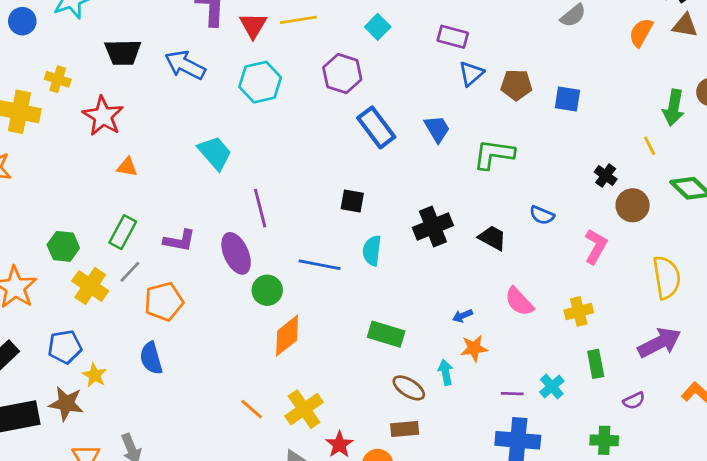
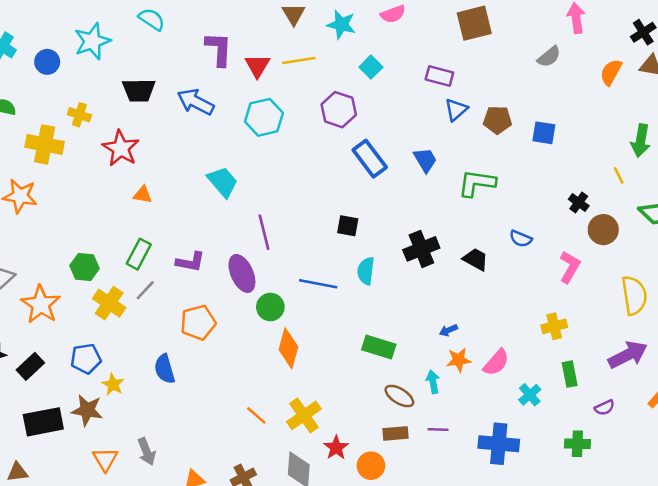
orange pentagon: (164, 302) -> (198, 322), moved
pink semicircle: (519, 302) -> (496, 362), moved, turned -96
orange diamond: (287, 336) -> (288, 348), turned -36
purple line: (512, 394) -> (438, 430), moved

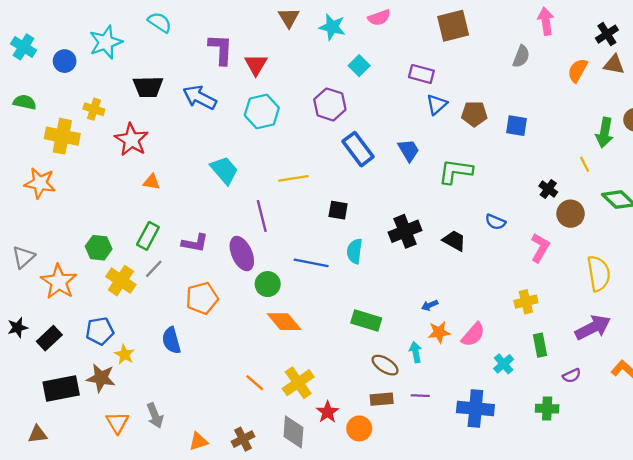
gray semicircle: (549, 57) -> (521, 56), turned -30
yellow line: (299, 61) -> (293, 178), moved
orange diamond: (288, 348) -> (284, 322), turned -56

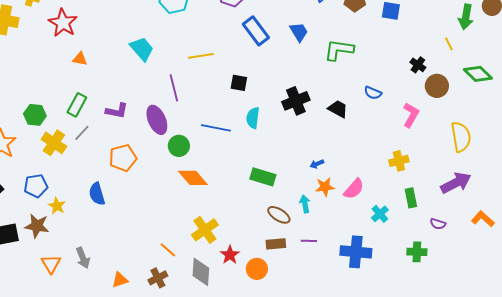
purple semicircle: (572, 376) -> (438, 224), turned 42
orange line: (255, 383) -> (168, 250), moved

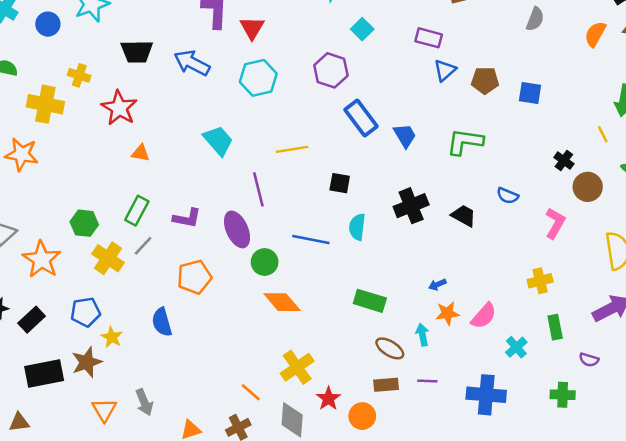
blue trapezoid: (299, 32) -> (405, 136), moved
brown star: (37, 226) -> (87, 362), turned -30

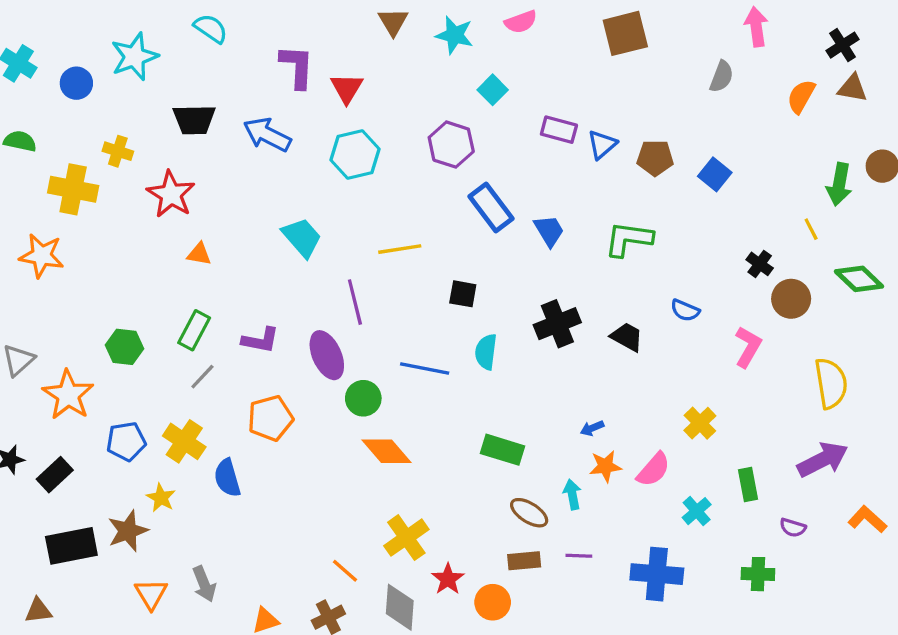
purple rectangle: (429, 38) -> (559, 130), moved
blue square: (530, 93) -> (715, 174), turned 30
yellow cross: (108, 258) -> (184, 441), moved
yellow cross: (540, 281) -> (700, 423), moved, turned -30
blue pentagon: (85, 312) -> (126, 441), moved

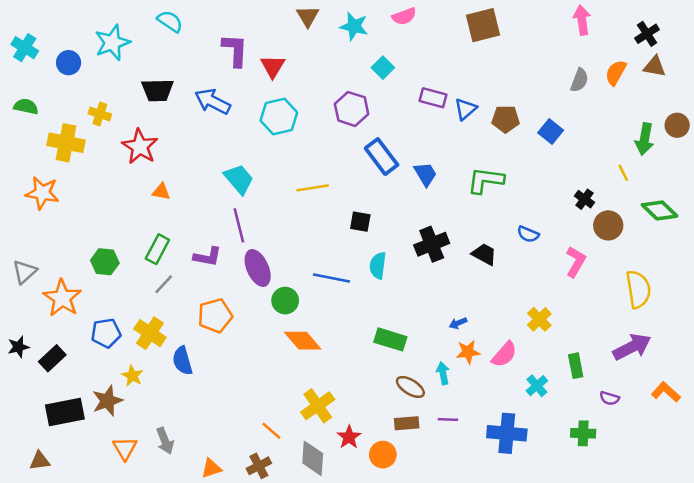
gray semicircle: (721, 77) -> (579, 80), moved
purple line: (355, 302) -> (239, 225), moved

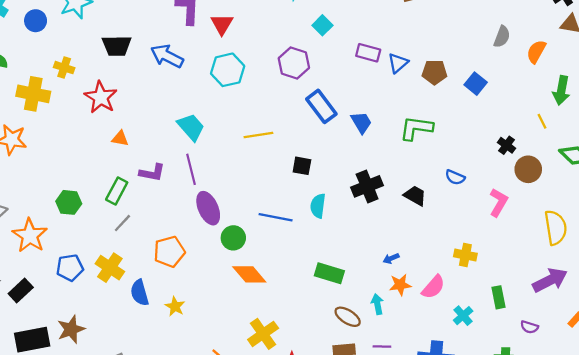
orange semicircle: (616, 73) -> (536, 52), moved
purple L-shape: (208, 257) -> (152, 173), moved
yellow cross: (539, 319) -> (465, 255), turned -35
yellow star: (132, 376) -> (175, 306), moved

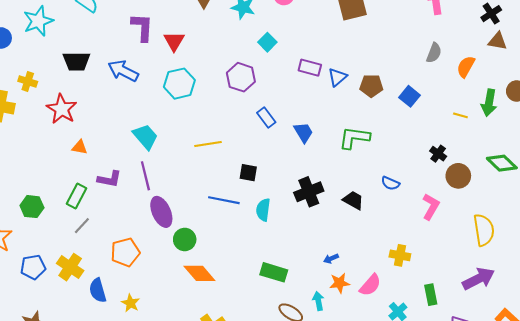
blue rectangle: (321, 106) -> (266, 118), size x0.7
yellow line: (542, 121) -> (460, 115), moved, turned -48
blue line: (276, 217) -> (224, 200), moved

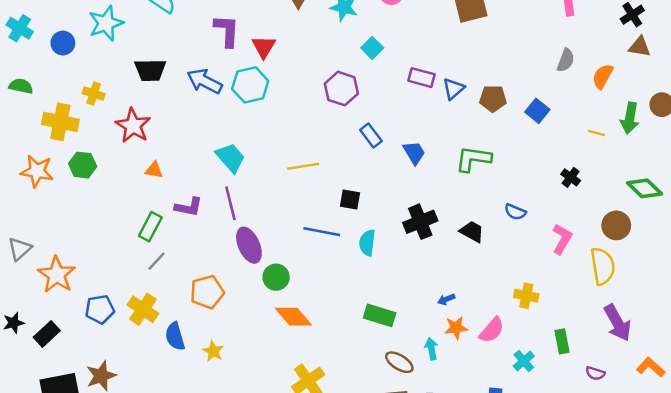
cyan hexagon: (179, 84) -> (250, 85), moved
brown circle: (458, 176) -> (616, 225), moved
green hexagon: (32, 207) -> (83, 165), moved
yellow semicircle: (484, 230) -> (603, 266), moved
purple arrow: (478, 279) -> (617, 323), turned 88

